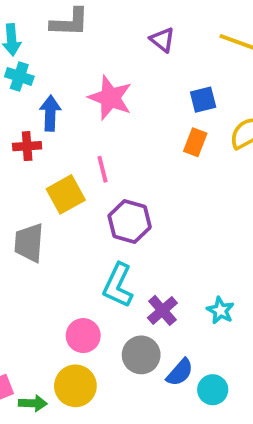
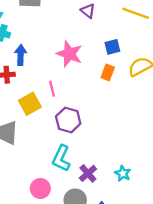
pink star: (110, 98) -> (69, 54), moved

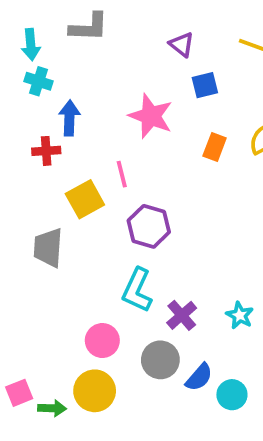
blue square: (112, 47) -> (205, 85), moved

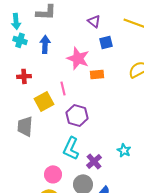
blue arrow: (69, 118) -> (45, 44), moved
orange rectangle: (215, 147) -> (97, 74), moved, turned 64
cyan star: (240, 315) -> (124, 150), moved

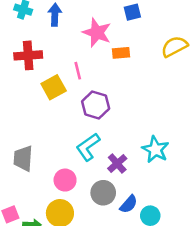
red cross: (24, 76) -> (28, 55), size x1.5
gray trapezoid: (25, 126) -> (23, 158), moved
cyan L-shape: (71, 148) -> (88, 147), turned 30
cyan star: (124, 150) -> (155, 150), size x1.5

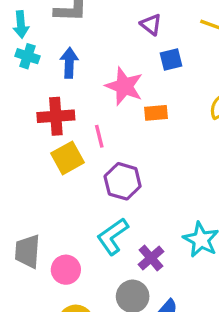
red cross: (28, 55) -> (56, 116), moved
pink circle: (65, 180) -> (66, 270), moved

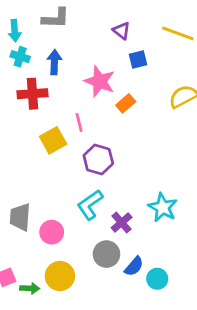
orange rectangle: (156, 113) -> (126, 103), turned -36
red cross: (56, 116) -> (32, 94), moved

